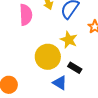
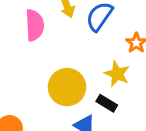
yellow star: (69, 40) -> (117, 74), moved

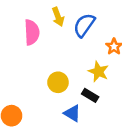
yellow circle: (67, 87) -> (58, 82), size x0.7

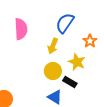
yellow arrow: (58, 17) -> (53, 46), moved, turned 42
yellow circle: (58, 82) -> (53, 71), moved

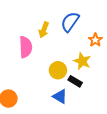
pink semicircle: (21, 29) -> (26, 47), moved
yellow arrow: (53, 46) -> (44, 30), moved

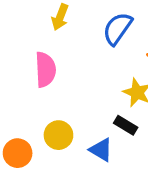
yellow arrow: (44, 30) -> (60, 17), moved
yellow circle: (58, 70) -> (58, 135), moved

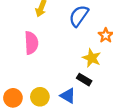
yellow circle: (58, 135) -> (40, 97), moved

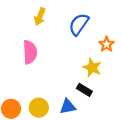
blue triangle: (68, 96) -> (68, 107), turned -42

